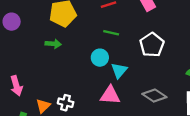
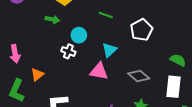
cyan circle: (100, 58) -> (79, 35), moved
white cross: (66, 103) -> (68, 51), moved

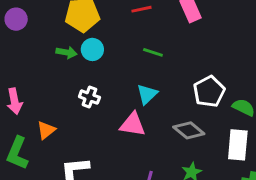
green line: (106, 15) -> (153, 52), moved
white pentagon: (141, 30) -> (209, 91), moved
cyan circle: (79, 35) -> (92, 49), moved

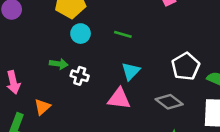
green arrow: (66, 52) -> (59, 64), moved
green line: (153, 52) -> (123, 34), moved

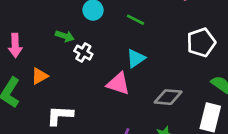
white pentagon: (186, 66) -> (201, 42), moved
gray diamond: (169, 102) -> (168, 97), turned -44

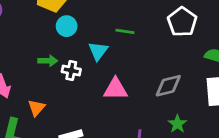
green line: (135, 20) -> (125, 31), moved
cyan triangle: (136, 58) -> (98, 51), moved

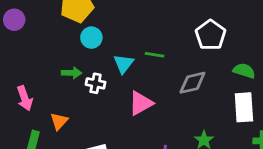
green line: (125, 31) -> (154, 55), moved
gray diamond: (168, 86) -> (192, 83), moved
pink triangle: (115, 89) -> (141, 103), turned -30

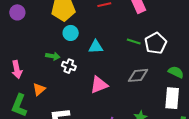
green line: (154, 55) -> (134, 41), moved
cyan triangle: (123, 64) -> (96, 47), moved, turned 42

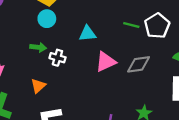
cyan circle: (71, 33) -> (47, 19), moved
pink triangle: (99, 85) -> (106, 62), moved
orange triangle: (39, 89) -> (38, 86), moved

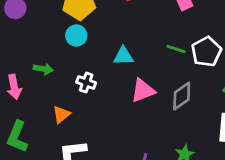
green arrow: (38, 47) -> (43, 69), moved
gray diamond: (138, 64) -> (182, 96), turned -30

